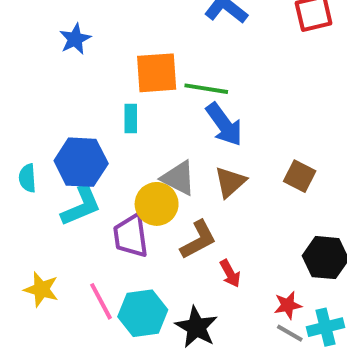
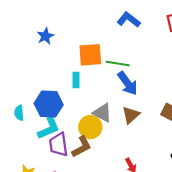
purple trapezoid: (131, 236) -> (59, 145), moved
brown L-shape: (198, 240) -> (82, 147), moved

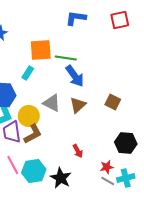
blue L-shape: (129, 20) -> (76, 18), turned -30
cyan rectangle: (76, 80) -> (28, 73), turned 32
yellow circle: (90, 127) -> (29, 116), moved

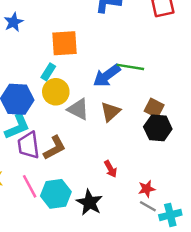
green line: (66, 58) -> (130, 67), moved
blue arrow: (75, 76) -> (107, 76), turned 90
yellow circle: (29, 116) -> (56, 92), moved
black hexagon: (126, 143) -> (158, 128), moved
cyan cross: (126, 178) -> (170, 215), moved

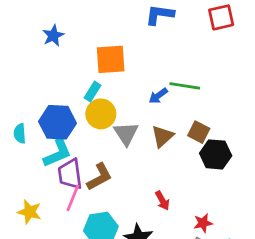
blue arrow: (107, 76) -> (158, 96), size x0.6
brown square: (154, 108) -> (199, 132), moved
gray triangle: (78, 109) -> (126, 133), turned 30
pink line: (30, 186) -> (73, 198), moved, turned 50

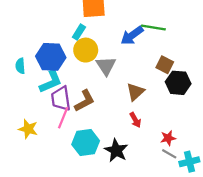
blue arrow: (158, 96) -> (132, 35), size x1.5
brown triangle: (162, 136) -> (135, 92), moved

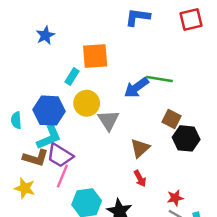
cyan rectangle: (79, 32) -> (72, 77), moved
purple trapezoid: (61, 99) -> (60, 155), turned -50
brown L-shape: (85, 101) -> (36, 158), moved, turned 45

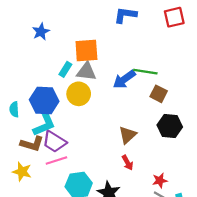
brown square: (172, 119) -> (159, 94), moved
gray triangle: (108, 120) -> (86, 72), moved, turned -50
pink line: (62, 176) -> (56, 160), turned 50

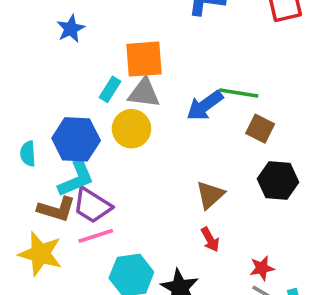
yellow star: (22, 172) -> (40, 254), size x1.4

